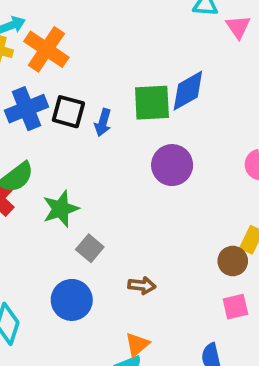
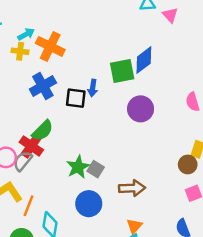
black square: (68, 112) -> (76, 98), moved
green star: (61, 209) -> (78, 167), moved
brown arrow: (142, 285) -> (132, 188), size x1.5

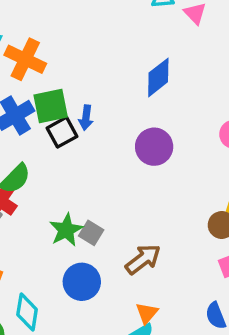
green square: (122, 71) -> (51, 106), moved
black square: (76, 98) -> (62, 132), turned -35
brown arrow: (132, 188) -> (143, 259), turned -35

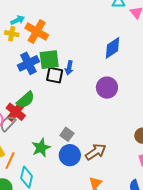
black square: (62, 132) -> (55, 75), turned 36
green star: (66, 230) -> (41, 148), moved
blue circle: (82, 282) -> (70, 155), moved

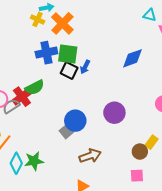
purple circle: (107, 88) -> (114, 113), moved
green star: (41, 148) -> (34, 161), moved
blue circle: (70, 155) -> (75, 121), moved

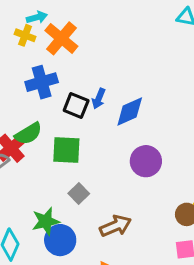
green square: (68, 54) -> (66, 150), moved
blue diamond: (132, 58) -> (130, 112), moved
blue circle: (75, 121) -> (60, 240), moved
green star: (34, 161) -> (46, 221), moved

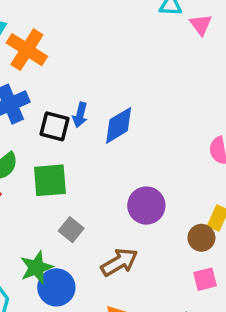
purple circle: (146, 161) -> (146, 206), moved

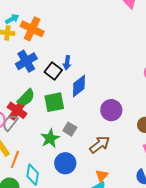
blue diamond: (119, 125) -> (79, 86), moved
black square: (55, 126) -> (53, 71), turned 30
green star: (36, 267) -> (50, 138), moved

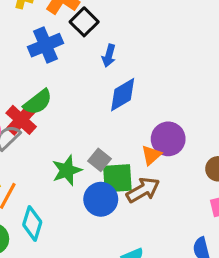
black square: (53, 71) -> (84, 22), moved
green square: (54, 102) -> (117, 178), moved
blue circle: (65, 163) -> (101, 199), moved
orange triangle: (102, 176) -> (151, 155), moved

